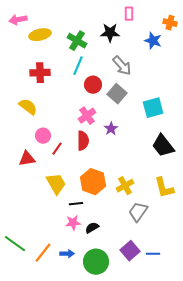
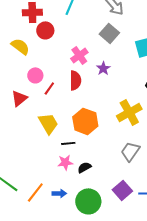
red circle: (93, 85) -> (45, 30), moved
red triangle: (27, 159) -> (19, 98), turned -30
yellow cross: (125, 186) -> (129, 112), moved, size x1.4

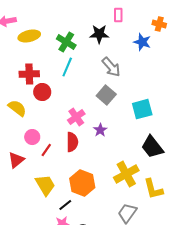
black line: (68, 143) -> (65, 205), turned -32

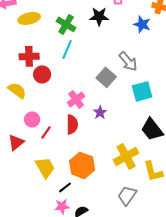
gray arrow: (111, 67) -> (128, 61), moved

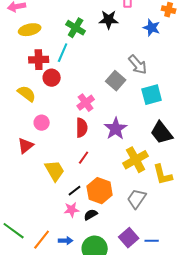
yellow ellipse: (29, 18) -> (30, 30), moved
cyan line: (67, 49) -> (63, 53), moved
purple star: (100, 112) -> (116, 129), moved, size x1.6
red line: (46, 132) -> (84, 158), moved
orange hexagon: (82, 165) -> (100, 191), moved

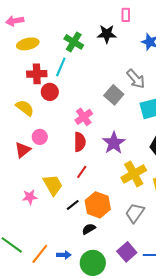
red triangle: (26, 146) -> (23, 150), moved
pink star: (72, 210) -> (30, 197), moved

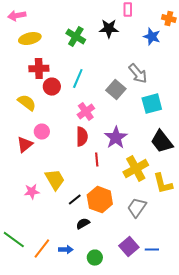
cyan line: (61, 67) -> (78, 79), moved
red line: (82, 172) -> (97, 160), moved, turned -40
black semicircle: (89, 229) -> (83, 224), moved
green circle: (93, 263) -> (95, 258), size x0.6

